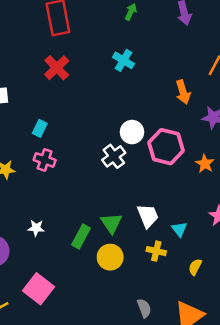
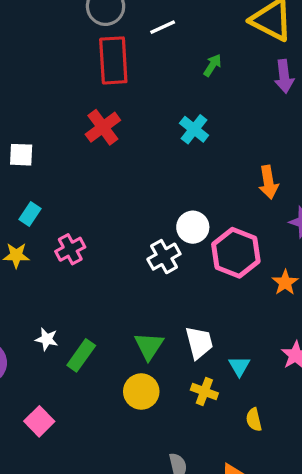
cyan rectangle: (40, 128) -> (30, 214), moved
pink cross: (45, 160) -> (70, 249), turned 35
green rectangle: (81, 236) -> (81, 355), moved
yellow semicircle: (195, 267) -> (254, 420), turned -49
pink square: (39, 289) -> (39, 421), size x0.7

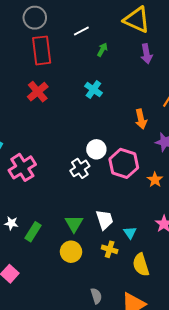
white line: (163, 27) -> (81, 31), moved
pink cross: (70, 249) -> (22, 167), size x1.5
yellow semicircle: (254, 420) -> (141, 265), size x1.6

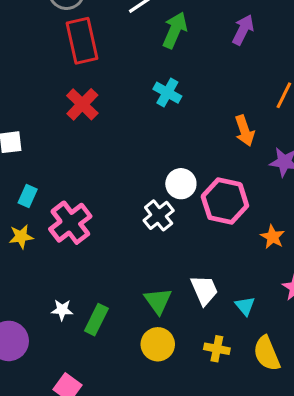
green arrow: (102, 50) -> (175, 30), size x1.6
purple arrow: (147, 54) -> (243, 30), turned -138
orange star: (155, 180) -> (273, 237), moved
yellow cross: (110, 249) -> (217, 349), moved

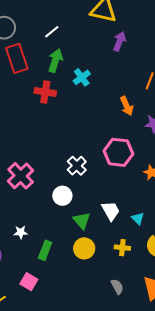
green arrow: (175, 30) -> (55, 61), moved
cyan cross: (167, 93) -> (82, 77), moved, turned 30
red cross: (82, 104) -> (45, 92), moved, turned -30
white circle: (181, 184) -> (62, 196), moved
green rectangle: (96, 320) -> (45, 250), moved

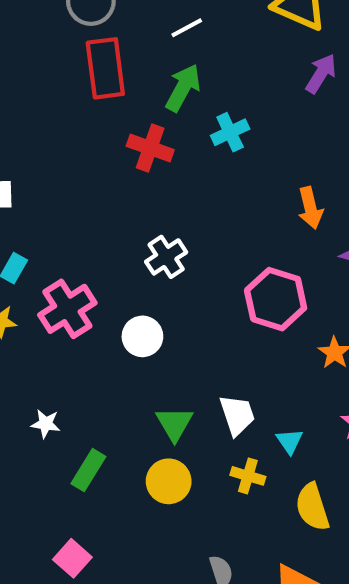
white cross: (77, 166) -> (166, 257), moved
white circle: (62, 196) -> (142, 336), moved
yellow cross: (122, 248) -> (248, 476), moved
pink square: (29, 282) -> (72, 558), moved

